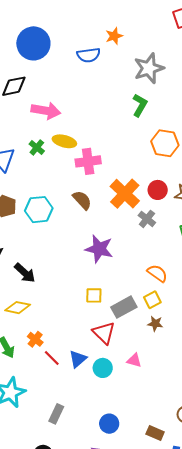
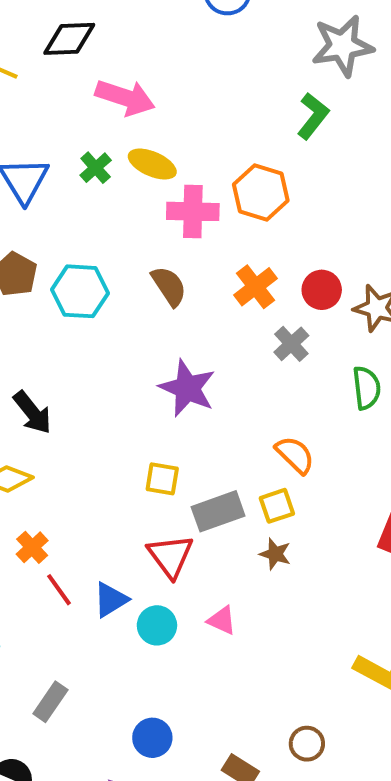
orange hexagon: (165, 143) -> (261, 193), moved
orange cross: (125, 194) -> (256, 287), size x0.7

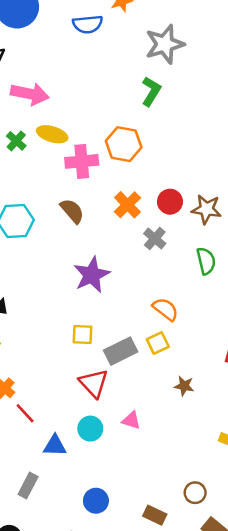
purple star: (187, 388) -> (92, 275), turned 30
brown star: (275, 554) -> (184, 386), moved
blue triangle: (111, 600) -> (55, 446), moved, turned 40

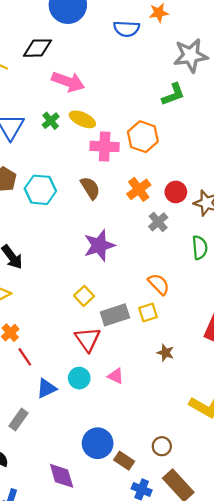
green L-shape: (151, 91) -> (173, 94), turned 30
yellow square: (83, 335) -> (84, 296), turned 36
blue triangle: (55, 446) -> (47, 388), turned -35
blue circle: (96, 501) -> (98, 443), moved, size x1.4

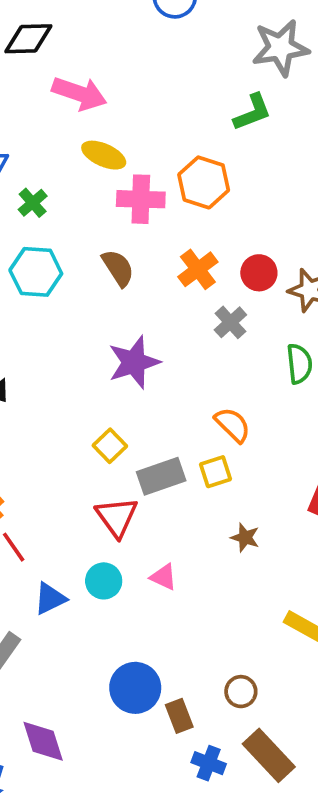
green cross: (51, 121) -> (33, 203), moved
brown rectangle: (124, 461) -> (179, 716), turned 36
purple diamond: (62, 476) -> (43, 741), moved

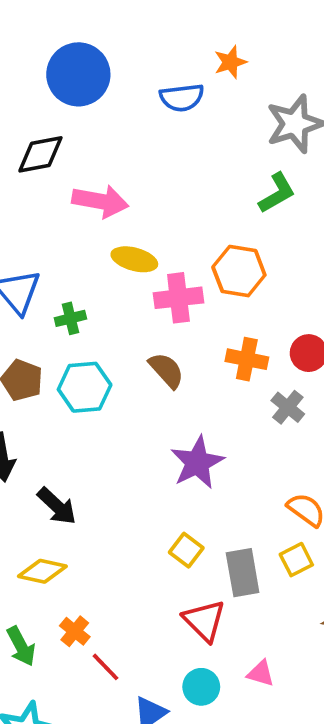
green cross: (33, 203) -> (70, 318), turned 36
orange cross: (198, 269) -> (247, 359), turned -33
gray rectangle: (161, 476) -> (243, 573), turned -72

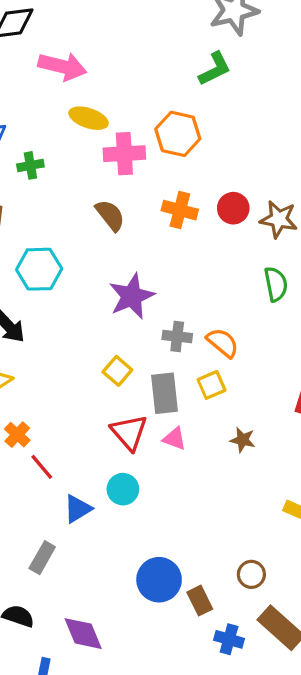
cyan hexagon: (85, 387) -> (39, 269), moved
gray cross: (288, 407) -> (177, 337), moved, turned -36
pink triangle: (261, 673) -> (174, 439), moved

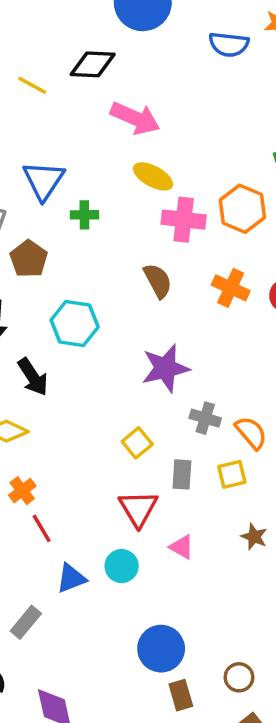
gray rectangle: (165, 393) -> (182, 474), size x0.7
pink triangle: (174, 439) -> (182, 547), moved
blue circle: (159, 580) -> (161, 649), moved

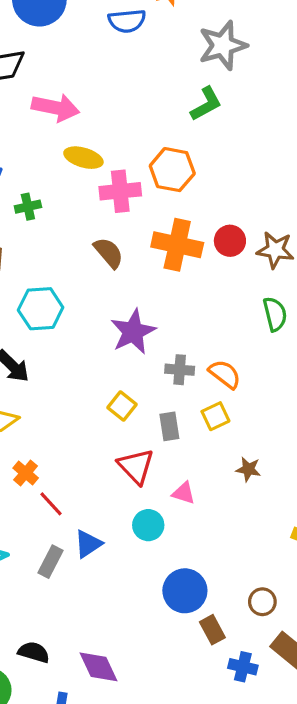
orange cross: (231, 288) -> (177, 245), size x1.4
cyan circle: (122, 566) -> (148, 525), moved
gray rectangle: (26, 622) -> (50, 562), moved

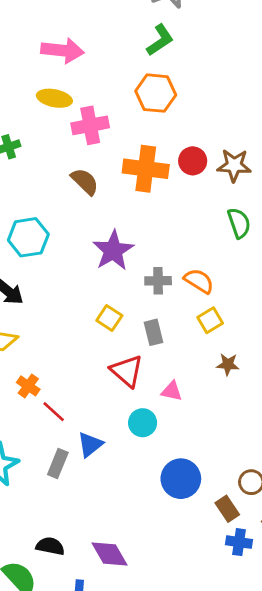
pink arrow: (56, 108) -> (62, 50), moved
orange hexagon: (172, 170) -> (156, 93), moved
yellow square: (215, 416) -> (210, 320), moved
brown rectangle: (212, 630) -> (227, 509), moved

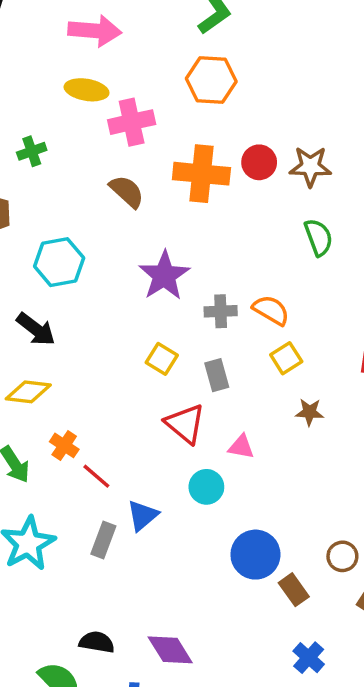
brown rectangle: (227, 509) -> (294, 590), moved
blue cross: (239, 542) -> (309, 658), moved, turned 35

